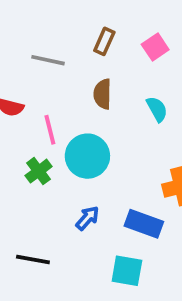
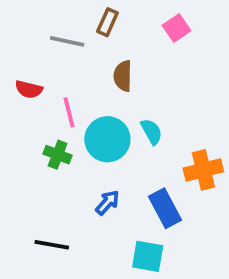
brown rectangle: (104, 41) -> (107, 22), moved
cyan semicircle: (157, 109) -> (152, 132), moved
green cross: (39, 171) -> (58, 155), turned -32
blue rectangle: (144, 224) -> (165, 208), turned 42

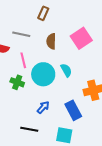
pink square: (177, 28) -> (81, 38), moved, size x1.5
gray line: (67, 41) -> (21, 34), moved
black line: (52, 245) -> (29, 129), moved

